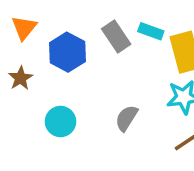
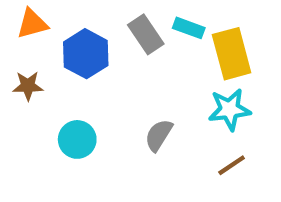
orange triangle: (24, 28) -> (32, 24), turned 36
brown star: (21, 78) -> (28, 86), turned 30

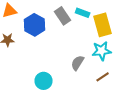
gray semicircle: (159, 135) -> (78, 63), moved
cyan circle: (77, 139) -> (44, 81), moved

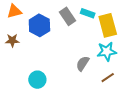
cyan circle: (44, 81) -> (37, 80), moved

